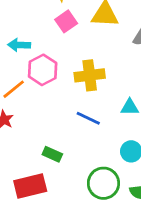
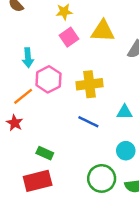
cyan arrow: (19, 45) -> (28, 58), turned -96
green rectangle: (52, 154) -> (45, 153), moved

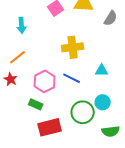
pink hexagon: (48, 79) -> (45, 81), moved
green circle: (102, 178) -> (83, 112), moved
red rectangle: (38, 181) -> (50, 127), moved

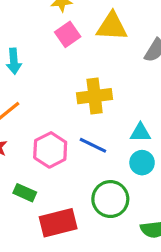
cyan circle: (103, 102) -> (142, 163), moved
green rectangle: (36, 104) -> (25, 193), moved

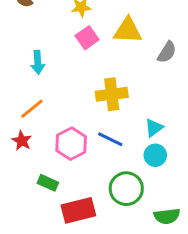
cyan triangle: (140, 133) -> (154, 128), turned -36

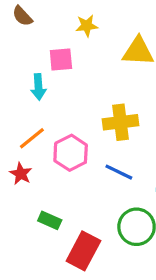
pink square: (87, 38) -> (61, 60), moved, turned 30
pink hexagon: (71, 144) -> (71, 153), moved
red rectangle: (78, 210) -> (83, 251), turned -48

